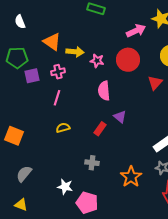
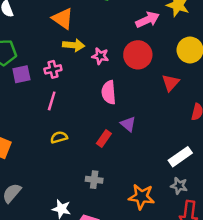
orange triangle: (52, 42) -> (63, 18), moved
orange star: (131, 177) -> (141, 197), turned -30

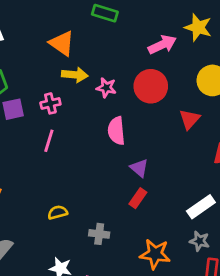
yellow semicircle: (59, 137) -> (58, 212), moved
red rectangle: (104, 139) -> (138, 198), moved

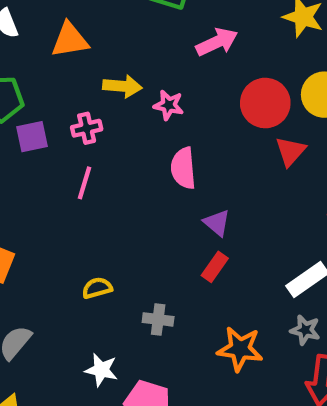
orange triangle: (62, 43) -> (70, 40), moved, turned -44
pink arrow: (162, 45) -> (217, 42), moved
red circle: (151, 86) -> (265, 103), moved

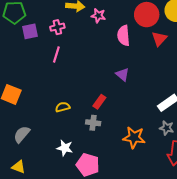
pink semicircle: (183, 168) -> (124, 36), moved
red rectangle: (215, 267) -> (99, 102), moved

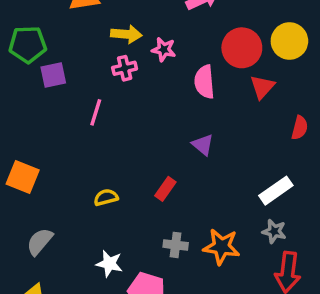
pink cross: (57, 27) -> (125, 68), moved
gray cross: (93, 123) -> (176, 245), moved

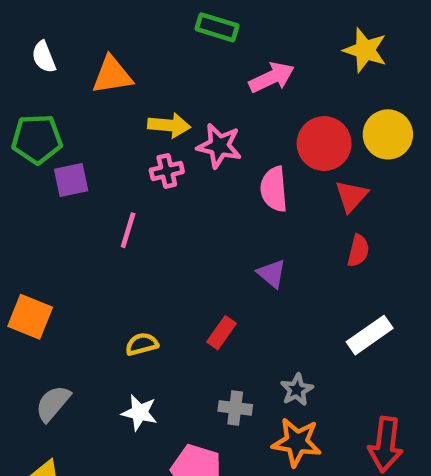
pink star: (164, 50) -> (219, 146), size x1.4
red semicircle: (300, 128) -> (358, 251), moved
gray star: (274, 231) -> (297, 390), moved, turned 30
orange star: (221, 247) -> (297, 442), moved
white star: (109, 264) -> (139, 413), moved

